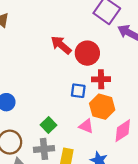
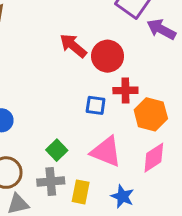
orange hexagon: (102, 107) -> (151, 114), moved
pink triangle: (86, 126) -> (106, 152), size x1.6

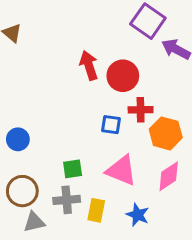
red arrow: (73, 46) -> (89, 65), turned 32
green square: (57, 150) -> (73, 169), turned 36

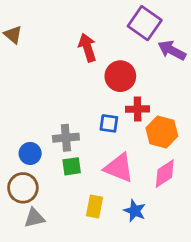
red arrow: (89, 65) -> (87, 47), moved
blue circle: (18, 139) -> (30, 153), moved
gray cross: (67, 200) -> (66, 138), moved

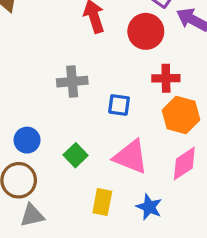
red circle: (120, 76) -> (146, 31), moved
red cross: (138, 109) -> (166, 78), moved
gray cross: (66, 138) -> (72, 82), moved
green square: (72, 166) -> (76, 155), turned -36

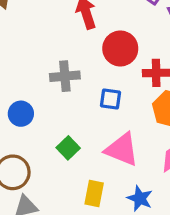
red circle: (146, 31) -> (120, 48), moved
blue circle: (27, 140) -> (21, 114), moved

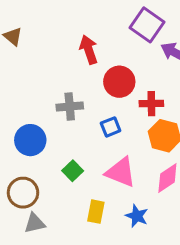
blue square: (111, 99) -> (111, 127), turned -30
blue circle: (21, 114) -> (30, 140), size x1.4

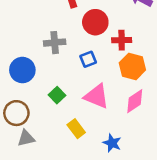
yellow rectangle: (96, 212) -> (76, 129), turned -48
blue star: (137, 216) -> (112, 143), moved

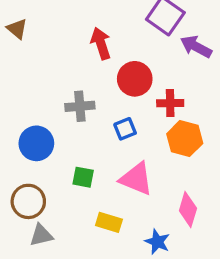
green square: (57, 95) -> (83, 177), turned -35
pink diamond: (135, 101) -> (188, 209), moved, turned -40
yellow rectangle: (76, 129) -> (109, 222), turned -36

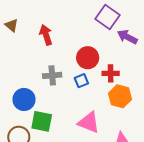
red arrow: (101, 43) -> (46, 35), moved
blue square: (125, 129) -> (81, 81), moved
green square: (83, 177) -> (42, 121), moved, size x1.5

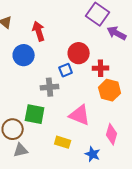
gray cross: (52, 75) -> (50, 87), moved
blue square: (81, 81) -> (66, 70), moved
blue circle: (24, 99) -> (24, 55), moved

